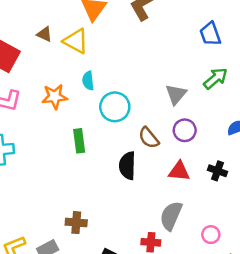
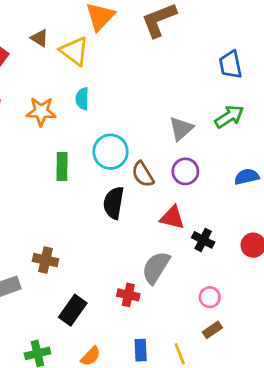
cyan circle: (115, 107) -> (110, 152), moved
black cross: (218, 171) -> (203, 240), moved
pink circle: (211, 235) -> (210, 297), moved

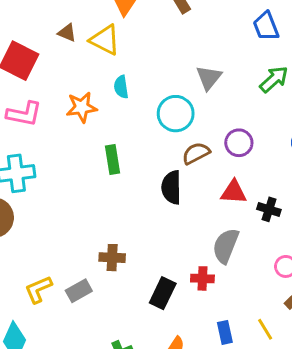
gray triangle: (181, 129) -> (209, 78), moved
cyan circle: (110, 152) -> (176, 114), moved
brown semicircle: (143, 174) -> (196, 153), turned 104
black rectangle: (73, 310) -> (163, 293), moved

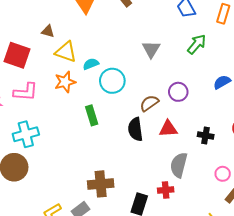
yellow triangle: (105, 40) -> (66, 52), moved
cyan semicircle: (121, 87) -> (91, 64), turned 84
cyan circle: (176, 114) -> (112, 81), moved
red triangle: (234, 192) -> (168, 129), moved
brown cross: (112, 258) -> (101, 184), size x1.4

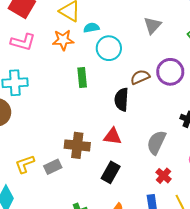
purple circle: (178, 92) -> (170, 72), size x1.4
red triangle: (168, 129) -> (113, 136), moved
red cross: (166, 190) -> (164, 176), moved, turned 35

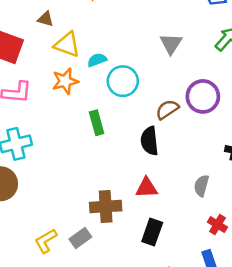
gray semicircle: (156, 142) -> (201, 186), size x0.7

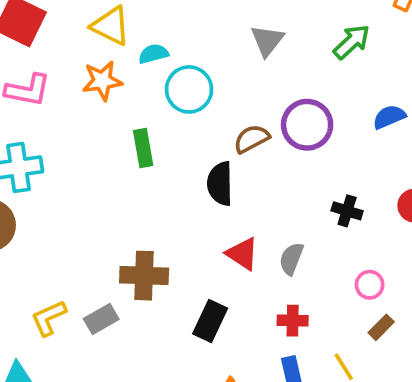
red triangle: (147, 188) -> (242, 254), moved, turned 30
red cross: (217, 225) -> (293, 321), moved, turned -36

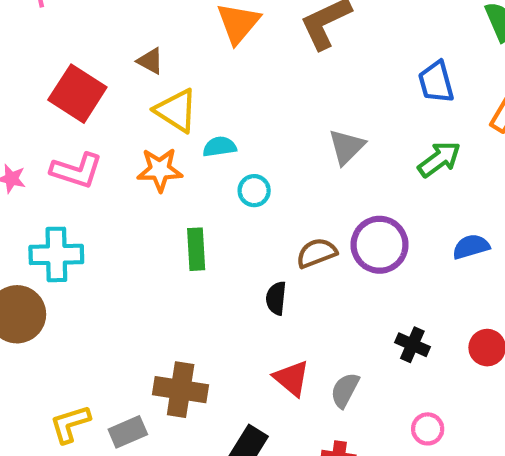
cyan circle: (189, 89) -> (254, 191), size x0.6
black semicircle: (220, 184) -> (276, 298), size x0.7

